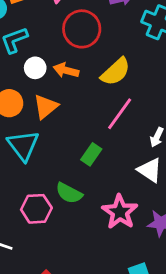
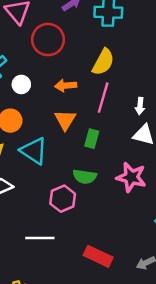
orange arrow: (66, 70) -> (66, 86), moved
yellow semicircle: (116, 72) -> (103, 62), moved
orange triangle: (46, 107) -> (65, 120), moved

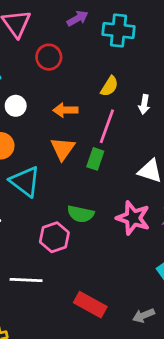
red circle: (48, 40) -> (49, 57), size x0.7
yellow semicircle: (103, 62) -> (109, 86), size x0.7
white arrow: (140, 106) -> (144, 104), moved
green rectangle: (92, 139) -> (95, 159), moved

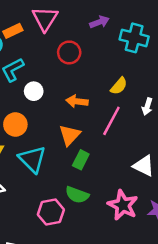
green rectangle: (95, 159) -> (81, 160), moved

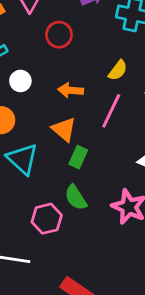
orange triangle: (70, 135) -> (64, 129), turned -30
green semicircle: (77, 195) -> (76, 197), turned 40

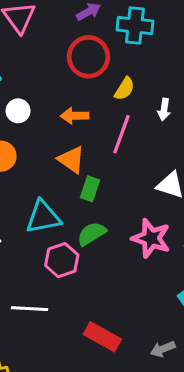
red circle: (59, 35) -> (89, 57), moved, size x1.4
cyan triangle: (22, 159) -> (43, 217), moved, turned -48
green semicircle: (76, 197) -> (92, 234), turned 96

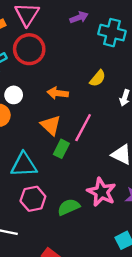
red circle: (89, 57) -> (29, 49), moved
white circle: (18, 111) -> (14, 95), moved
pink line: (122, 134) -> (83, 128), moved
green semicircle: (92, 234) -> (69, 207), moved

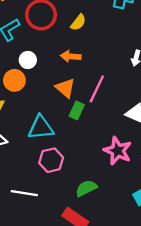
yellow semicircle: (98, 78) -> (78, 22), moved
green semicircle: (69, 207) -> (86, 188), moved

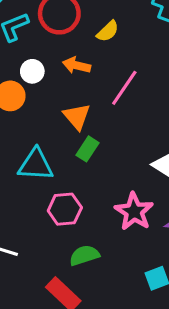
orange arrow: (71, 56) -> (76, 65), moved
pink line: (97, 89) -> (124, 88), moved
pink hexagon: (51, 160) -> (65, 209), moved

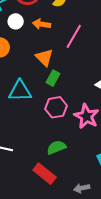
white circle: (32, 71) -> (16, 21), moved
pink hexagon: (65, 209) -> (56, 107), moved

